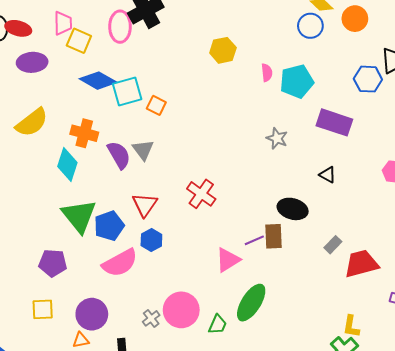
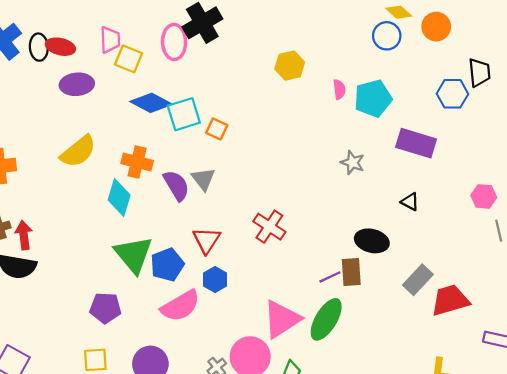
gray rectangle: (333, 245) -> (418, 280), size x1.5
pink triangle: (228, 260) -> (282, 319), moved, size x1.4
green ellipse: (251, 303) -> (326, 319), moved

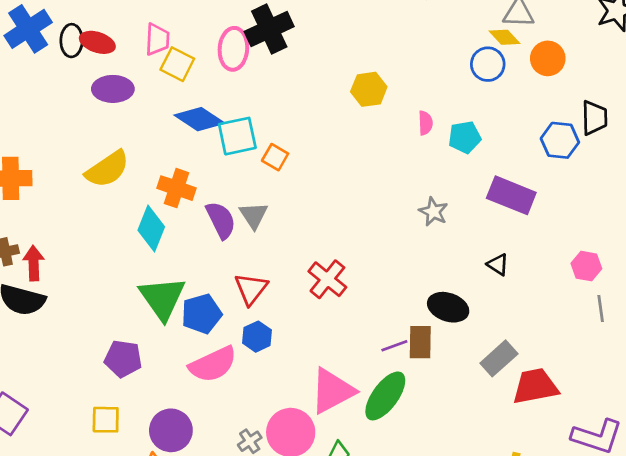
cyan pentagon: (373, 98) -> (465, 137), size x0.7

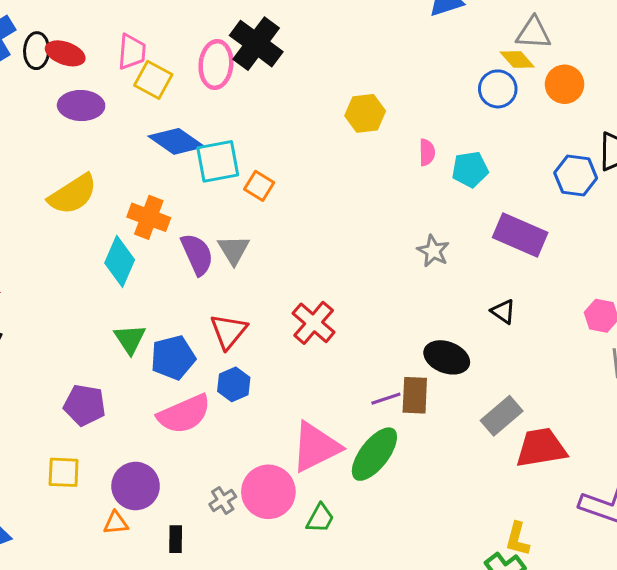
black cross: (269, 29) -> (256, 44), turned -30
green triangle: (162, 298) -> (130, 339), size x0.6

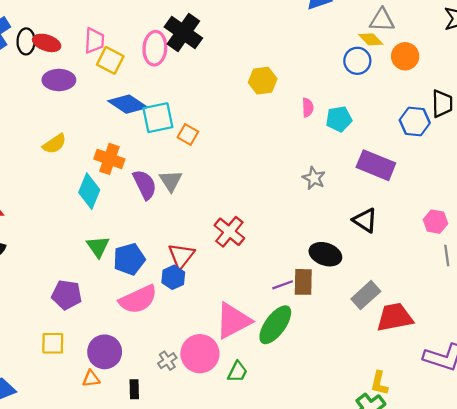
yellow semicircle: (73, 194) -> (54, 144), size x0.7
black triangle: (503, 311) -> (365, 220), size x1.4
red triangle: (229, 331) -> (181, 256), moved

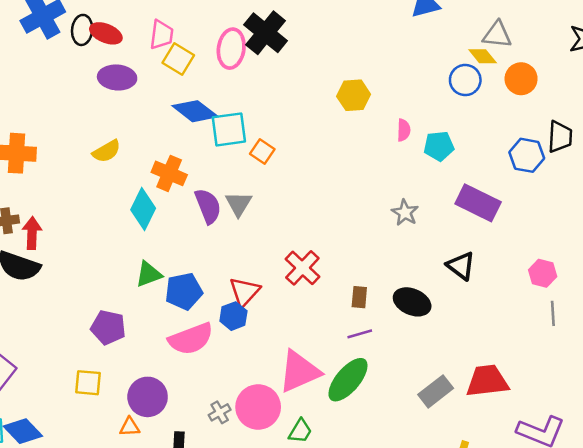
green triangle: (98, 247) -> (149, 274), turned 40
brown rectangle: (303, 282) -> (359, 297), moved, size x0.7
gray rectangle: (366, 295) -> (436, 391), moved

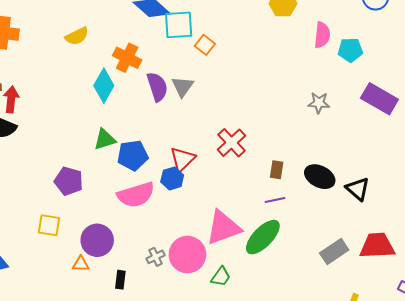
pink semicircle: (404, 130) -> (322, 35), size x1.4
gray star: (405, 213) -> (319, 103), turned -30
black triangle: (461, 266) -> (358, 189), moved

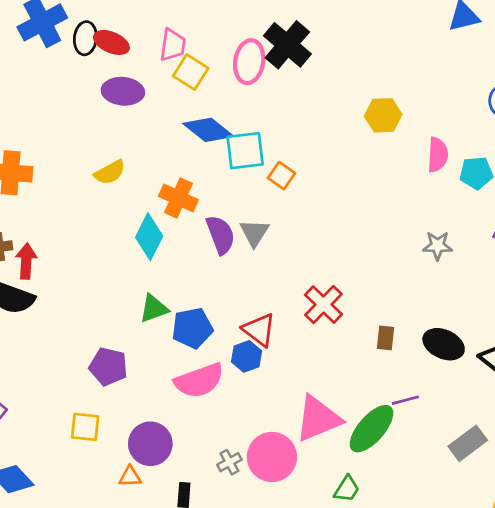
red triangle: (183, 159) -> (259, 330), turned -36
purple line: (275, 200) -> (405, 400), moved
green trapezoid: (221, 277) -> (347, 489), moved

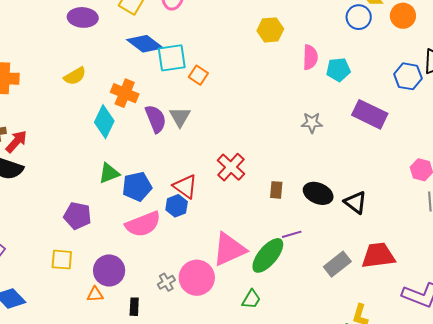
red arrow: (26, 261) -> (16, 141), turned 40

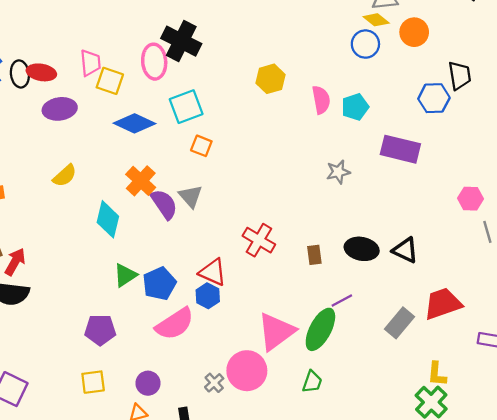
cyan square: (172, 58) -> (186, 107), moved
orange cross: (125, 93) -> (141, 181), moved, turned 32
purple circle: (109, 270) -> (148, 383), size x0.7

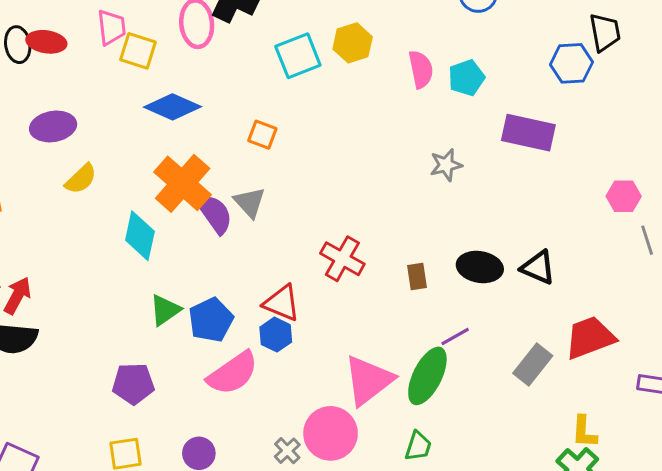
cyan square: (186, 107) -> (298, 56), moved
purple ellipse: (60, 109) -> (53, 126), moved
orange cross: (141, 181) -> (183, 183), size x1.4

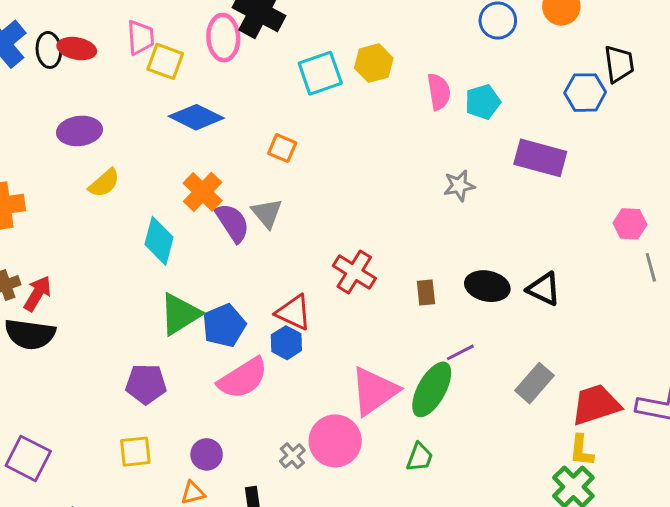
orange cross: (183, 183) -> (203, 192), size x0.7
green triangle: (165, 310) -> (180, 314), size x1.4
red trapezoid: (590, 338) -> (596, 405), moved

